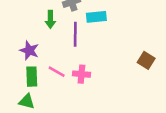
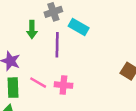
cyan rectangle: (96, 17) -> (79, 27), turned 36

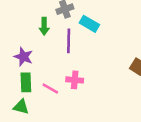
pink line: (38, 83) -> (50, 88), moved

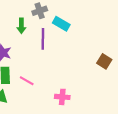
pink cross: (75, 80) -> (62, 97), moved

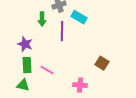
brown square: (104, 61) -> (102, 63), moved

